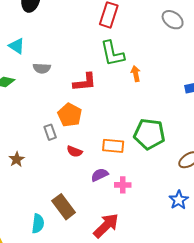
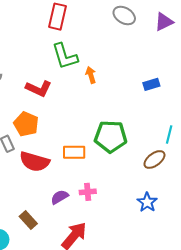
red L-shape: (85, 82) -> (39, 89), turned 35
red semicircle: (74, 151) -> (34, 162), size x1.8
purple semicircle: (100, 175) -> (60, 197), moved
brown rectangle: (64, 207) -> (28, 220), size x0.7

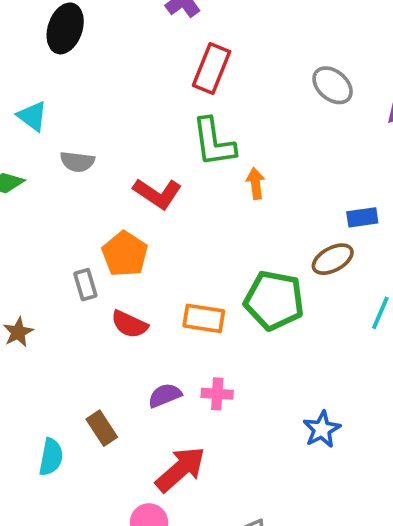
brown ellipse: (154, 159) -> (333, 259), moved
red semicircle: (34, 162) -> (129, 324), size x0.7

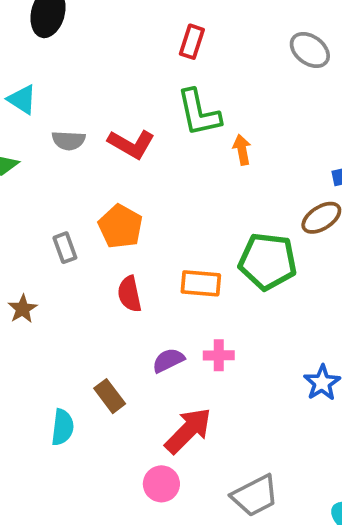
red rectangle: (212, 68) -> (192, 42), size x0.7
red L-shape: (157, 193) -> (131, 144), moved
gray rectangle: (85, 285) -> (65, 248), moved
red semicircle: (129, 324) -> (130, 294), turned 57

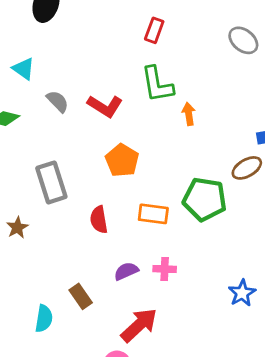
gray semicircle: (69, 140) -> (58, 101), turned -140
orange pentagon: (120, 226) -> (122, 160), moved
gray rectangle: (65, 248) -> (51, 182), size x1.8

